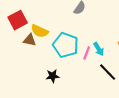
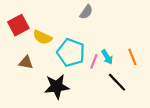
brown triangle: (30, 40) -> (26, 62), moved
black star: (53, 76) -> (57, 87), size x1.6

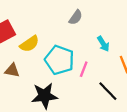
yellow semicircle: (42, 37) -> (29, 44), turned -60
cyan arrow: (107, 57) -> (103, 44), moved

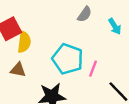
yellow semicircle: (29, 44) -> (24, 42), moved, turned -48
cyan arrow: (103, 44) -> (115, 26), moved

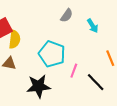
pink line: (93, 69) -> (74, 71), moved

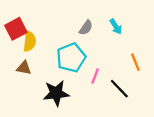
gray semicircle: (67, 15) -> (86, 28), moved
cyan pentagon: (52, 54) -> (71, 58), turned 30

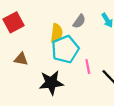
yellow semicircle: (30, 41) -> (57, 33), moved
pink line: (95, 76) -> (88, 67), turned -32

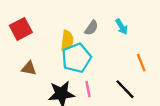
pink line: (88, 67) -> (88, 89), moved

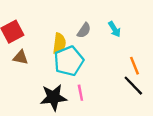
brown triangle: (29, 68) -> (21, 57), moved
black line: (125, 89) -> (133, 86), moved

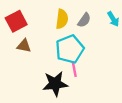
yellow semicircle: (59, 43) -> (62, 19), moved
pink line: (80, 93) -> (74, 69), moved

